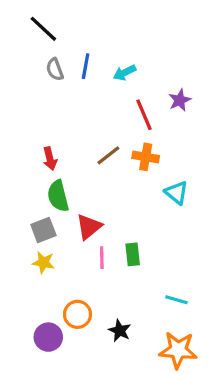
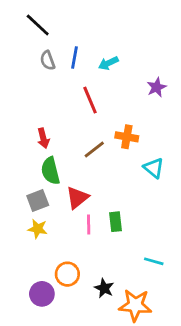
red line: (144, 115) -> (90, 100), moved
brown line: (108, 155) -> (94, 150), moved
orange star: (178, 350) -> (135, 305), moved

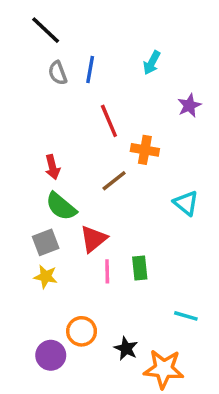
cyan arrow: (108, 63) -> (152, 63), moved, turned -36
orange cross: (127, 137) -> (145, 150), moved
green semicircle: (50, 171) -> (61, 206), turned -36

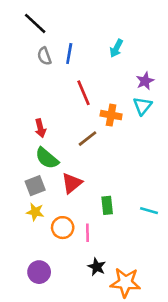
cyan triangle: (186, 203) -> (142, 106), moved, turned 30
pink line: (107, 271) -> (87, 233), moved
cyan line: (186, 316) -> (149, 211), moved
orange circle: (82, 331) -> (63, 228), moved

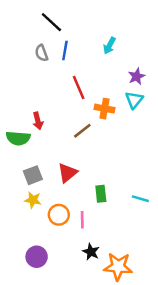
black line: (35, 23) -> (51, 22), moved
green semicircle: (47, 158) -> (18, 138), moved, turned -35

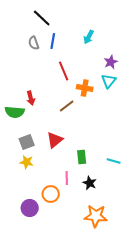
orange circle: (59, 215) -> (51, 194), moved
black star: (91, 252) -> (90, 183), moved

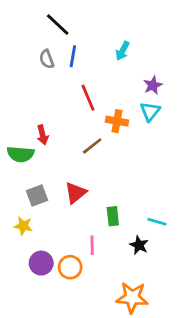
yellow star: (27, 162) -> (23, 226), moved
black star: (90, 183) -> (139, 245), moved
purple circle: (30, 208) -> (41, 263), moved

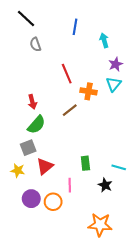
black line: (58, 25) -> (26, 18), moved
cyan arrow: (122, 51) -> (104, 40), moved, turned 136
blue line: (73, 56) -> (75, 27), moved
green semicircle: (20, 154) -> (36, 125), moved, turned -54
red triangle: (76, 193) -> (45, 166), moved

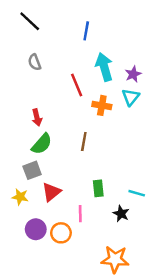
cyan arrow: (104, 40) -> (104, 67), moved, size x1.6
gray semicircle: (35, 44) -> (35, 62), moved
brown line: (70, 110) -> (84, 142), moved, turned -42

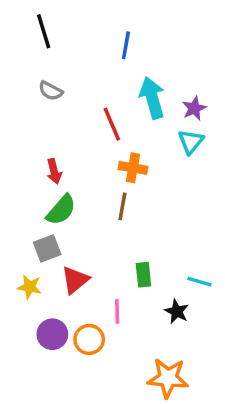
black line: (30, 21) -> (44, 31), turned 30
gray semicircle: (35, 62) -> (51, 91), turned -42
orange cross: (102, 105) -> (133, 168), moved

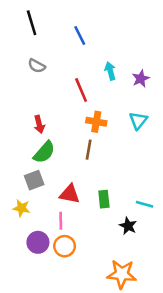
blue line: (126, 45) -> (80, 35), moved, turned -36
cyan arrow: (152, 98) -> (110, 71), size x0.6
cyan triangle: (191, 142) -> (138, 120), moved
red triangle: (75, 280) -> (70, 194), moved, turned 50
pink line: (117, 311) -> (61, 221), moved

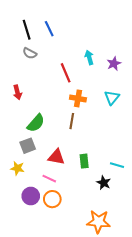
black line: (32, 23) -> (27, 30), moved
blue line: (80, 35) -> (49, 29), moved
red arrow: (39, 124) -> (17, 92), moved
pink line: (61, 221) -> (49, 179), turned -64

